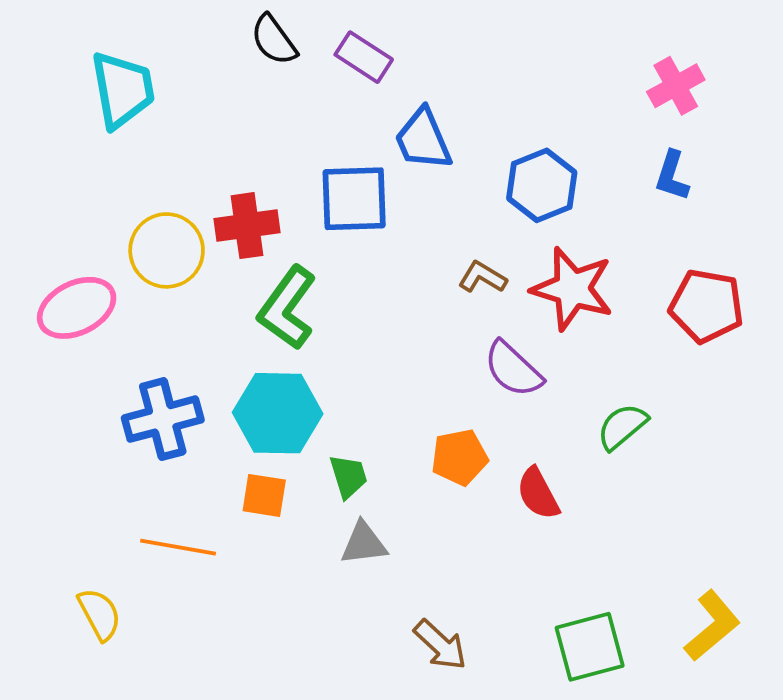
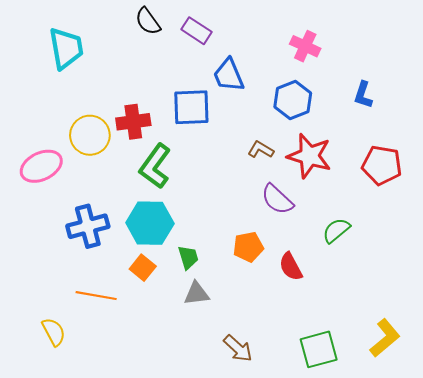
pink cross: (676, 86) -> (305, 46), moved, turned -36
orange square: (264, 495) -> (143, 268), turned 30

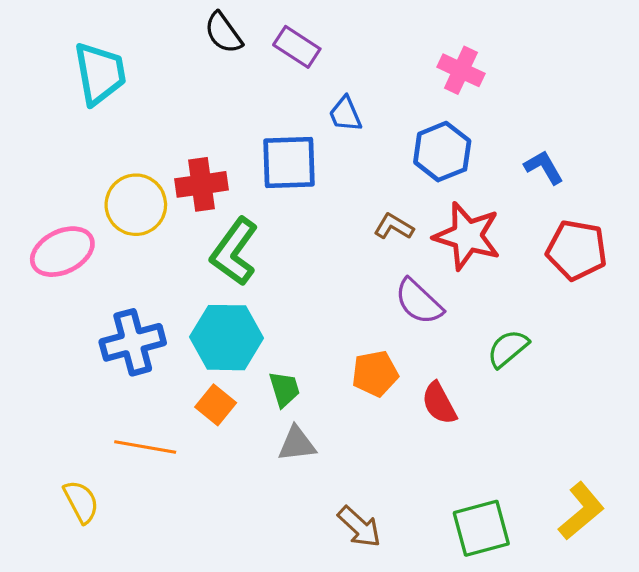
blue trapezoid: (229, 75) -> (345, 114), size x0.7
blue L-shape: (363, 95) -> (544, 167), moved, turned 132

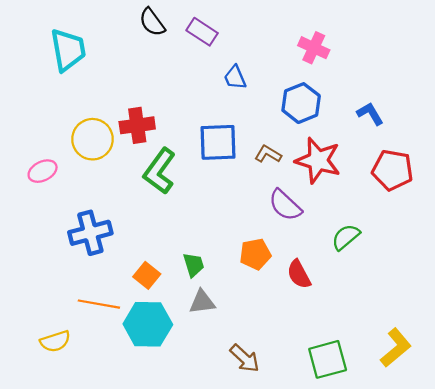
blue square: (289, 163) -> (218, 142), moved
pink ellipse: (62, 252) -> (43, 171), size x0.7
cyan hexagon: (226, 338) -> (148, 324), moved
yellow semicircle: (81, 502) -> (55, 341), turned 100

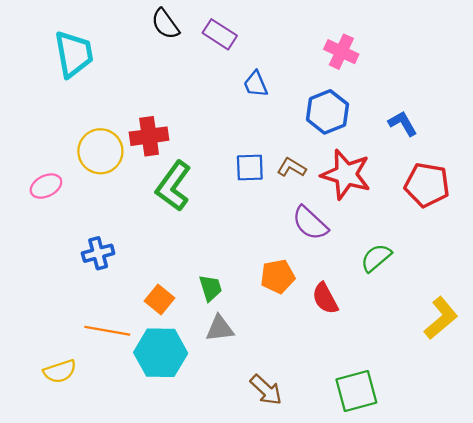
blue square: (218, 142) -> (250, 167), moved, size x0.7
blue cross: (90, 233) -> (98, 253), size x0.7
yellow L-shape: (396, 348) -> (441, 318), moved

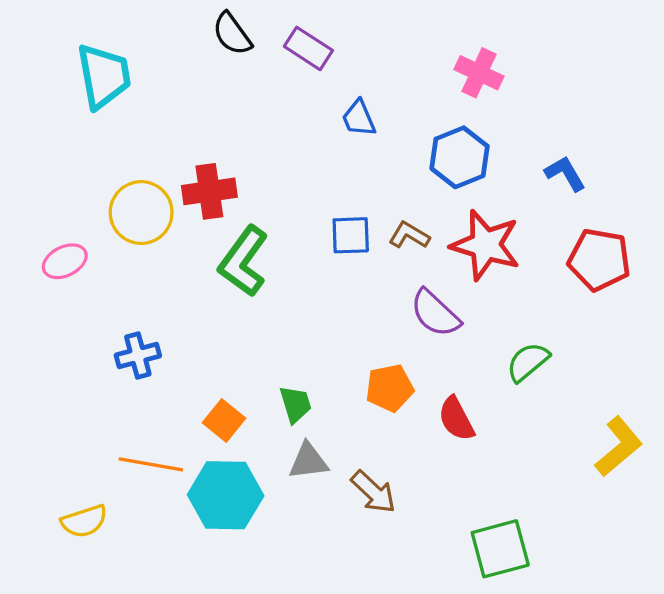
brown arrow: (266, 390) -> (373, 492), moved

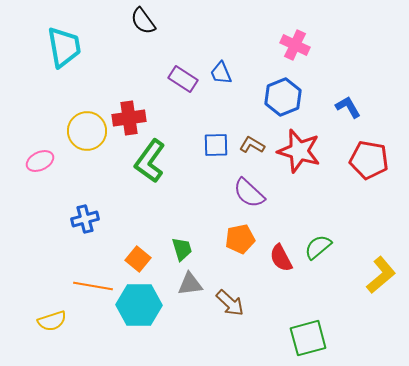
purple rectangle: (308, 48) -> (183, 79), moved
purple semicircle: (435, 313) -> (249, 193), moved
green semicircle: (528, 362) -> (318, 247), moved

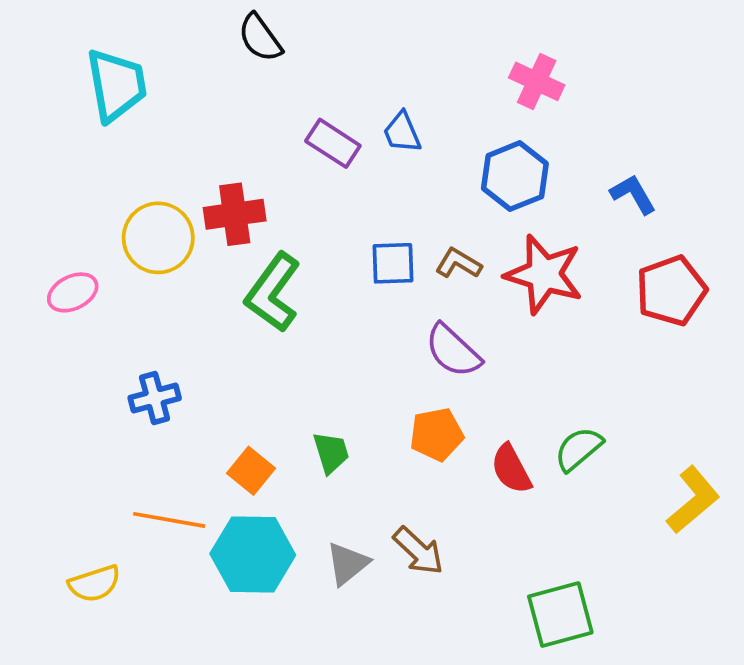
red pentagon: (369, 160) -> (671, 291), turned -30
gray triangle: (190, 284) -> (347, 564), moved, turned -32

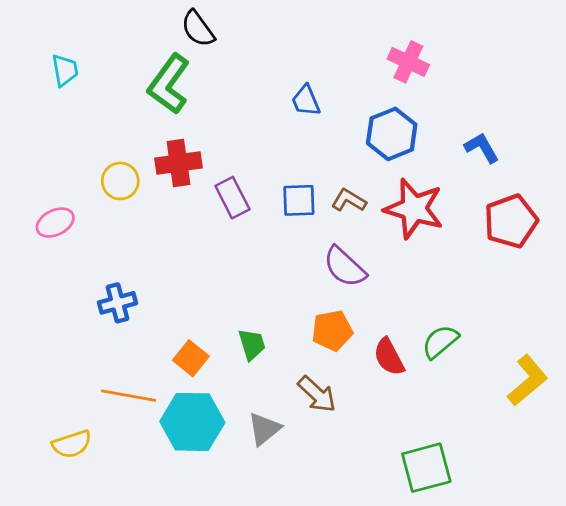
cyan trapezoid: (116, 85) -> (65, 70), moved, size x0.6
purple rectangle: (333, 143) -> (232, 198), moved, turned 30
yellow circle: (158, 238) -> (120, 181), size x0.7
green L-shape: (273, 292) -> (169, 84), moved
brown arrow: (418, 551) -> (317, 394), moved

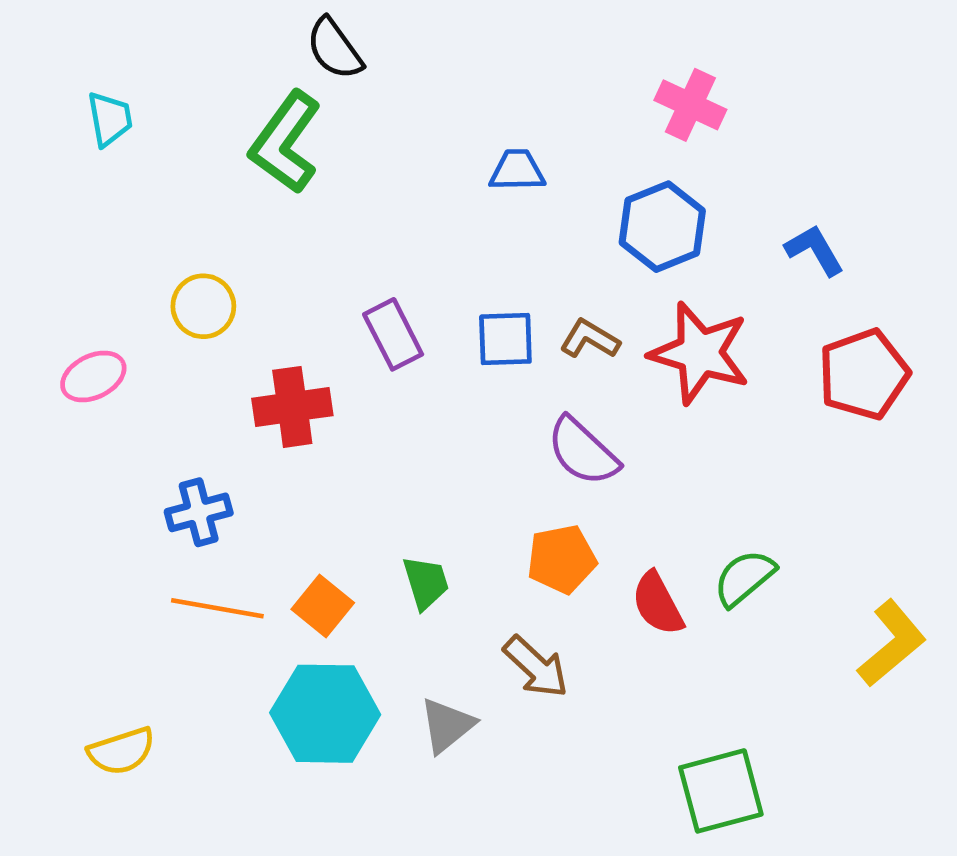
blue trapezoid: (306, 101) -> (517, 170), turned 112
red cross: (178, 163) -> (292, 407), moved
orange line: (129, 396) -> (217, 608), moved

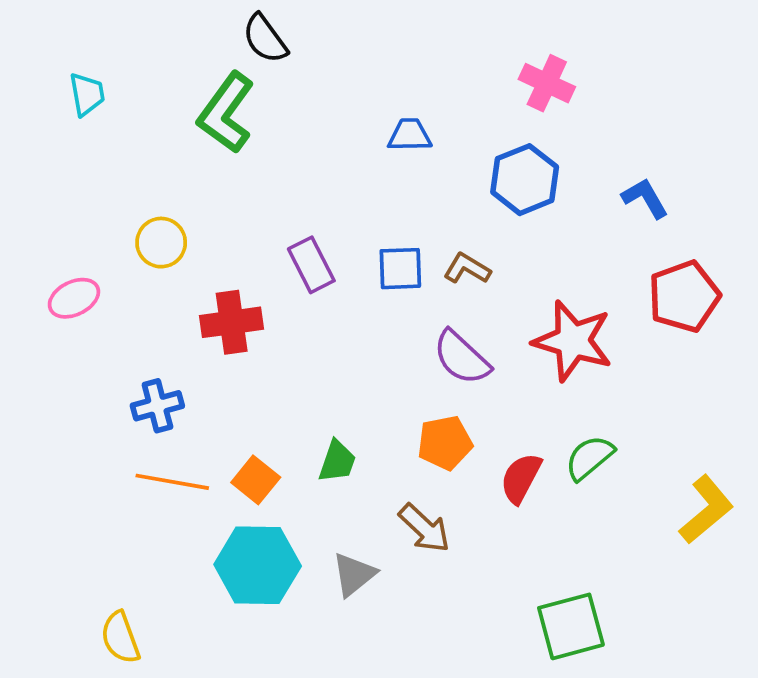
red star: (700, 353) -> (573, 341), moved
green trapezoid: (426, 583) -> (337, 461), turned 36
red semicircle: (658, 604) -> (521, 478), turned 56
yellow semicircle: (121, 751) -> (120, 638), moved, turned 88

